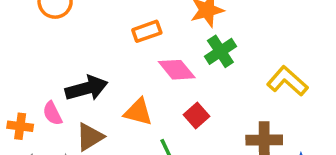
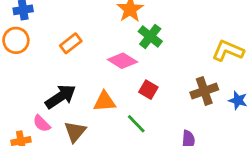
orange rectangle: (147, 31) -> (71, 43), moved
yellow L-shape: (287, 81) -> (228, 51), moved

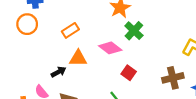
black arrow: (61, 97) -> (58, 72), size x0.6
orange triangle: (105, 101) -> (78, 58), moved

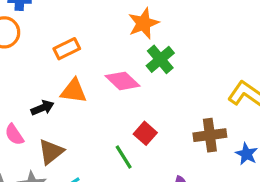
red square: (129, 73) -> (145, 133), moved

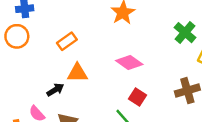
green cross: (160, 59) -> (185, 33), moved
pink diamond: (122, 81) -> (129, 63), moved

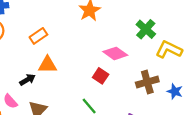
pink diamond: (129, 63) -> (115, 53), moved
red square: (137, 97) -> (101, 76), moved

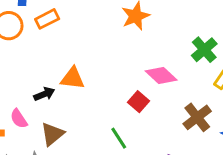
orange rectangle: (38, 36) -> (47, 19), moved
brown cross: (147, 82) -> (197, 117), turned -30

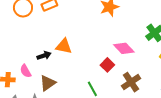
brown cross: (197, 117) -> (131, 82), moved

